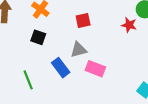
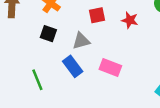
red star: (129, 25) -> (130, 20), moved
gray triangle: (79, 50) -> (81, 41), moved

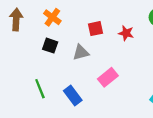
blue rectangle: (73, 66) -> (73, 95), moved
pink rectangle: (110, 68) -> (108, 77), turned -60

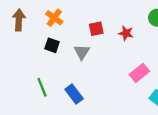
gray triangle: (81, 52) -> (82, 52), turned -42
pink rectangle: (108, 77) -> (139, 73), moved

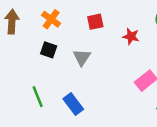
red square: (96, 29) -> (95, 22), moved

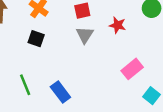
gray triangle: (82, 57) -> (85, 35), moved

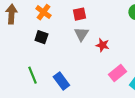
red star: (118, 25) -> (102, 45), moved
pink rectangle: (132, 69) -> (117, 73), moved

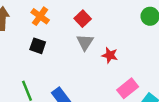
red square: (79, 14) -> (83, 19), turned -32

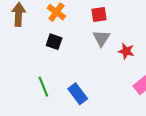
red square: (83, 19) -> (99, 14), turned 35

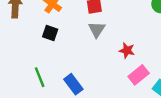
red star: (126, 51) -> (127, 50), moved

